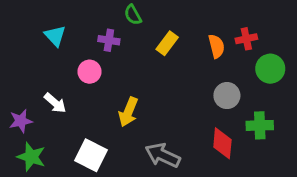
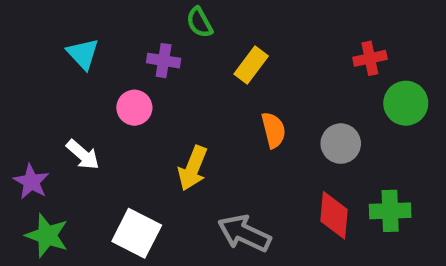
orange semicircle: (216, 46) -> (273, 130), moved
purple star: (21, 121) -> (31, 182), turned -30
green cross: (260, 125) -> (390, 211), moved

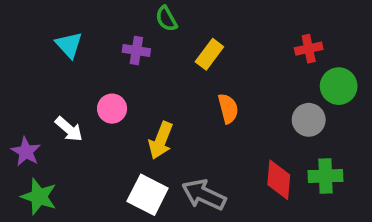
pink circle: (134, 108) -> (112, 109), moved
gray circle: (341, 144) -> (309, 120), moved
white square: (137, 233) -> (148, 195), moved

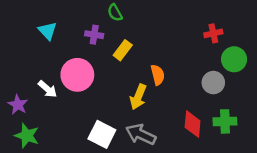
yellow rectangle: (209, 54) -> (123, 50), moved
pink circle: (112, 109) -> (77, 75), size x1.6
yellow arrow: (161, 140) -> (138, 97), moved

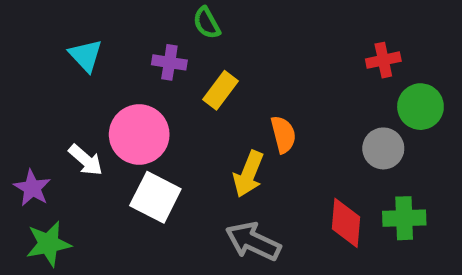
white square: (102, 134) -> (155, 197), moved
green star: (27, 136) -> (48, 244), turned -30

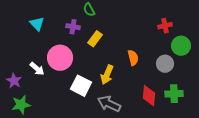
orange semicircle: (283, 134) -> (133, 58), moved
white square: (155, 197) -> (81, 86), moved

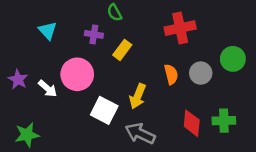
red cross: (165, 26) -> (180, 28), moved, size x1.6
gray circle: (165, 64) -> (201, 73), moved
purple star: (14, 81) -> (18, 79), moved

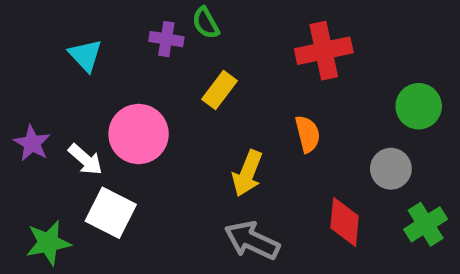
purple cross: (94, 34) -> (166, 39), moved
gray circle: (201, 73) -> (391, 169), moved
white square: (104, 110) -> (111, 213), moved
green cross: (224, 121) -> (426, 224), moved, turned -30

